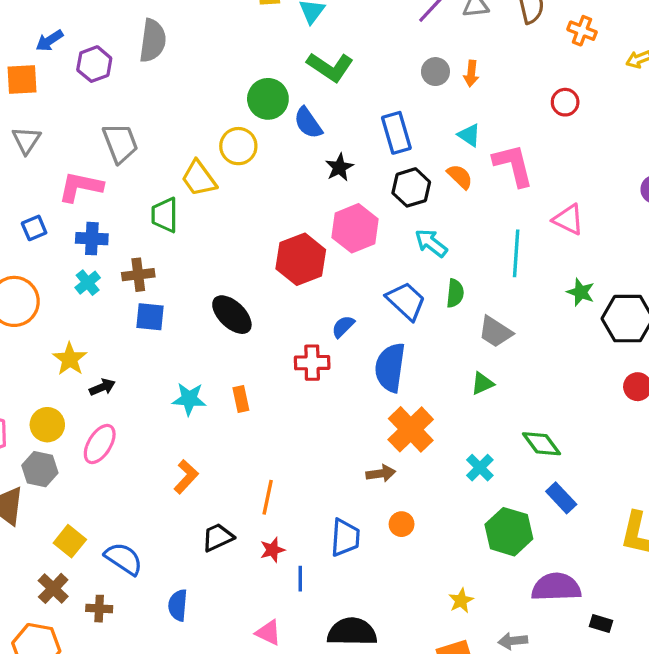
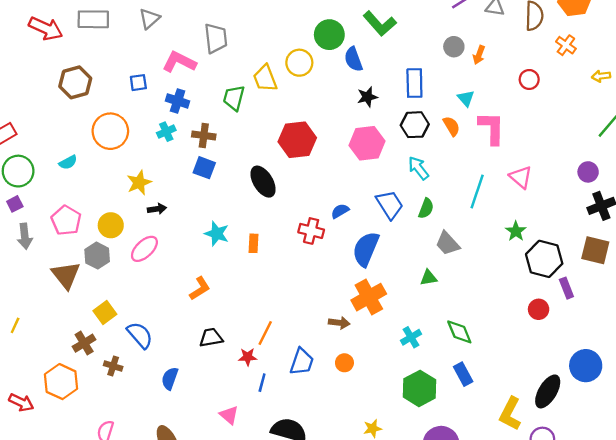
red circle: (565, 102) -> (529, 79), moved
red hexagon: (301, 259) -> (297, 140), moved
orange line: (268, 497) -> (265, 333), moved

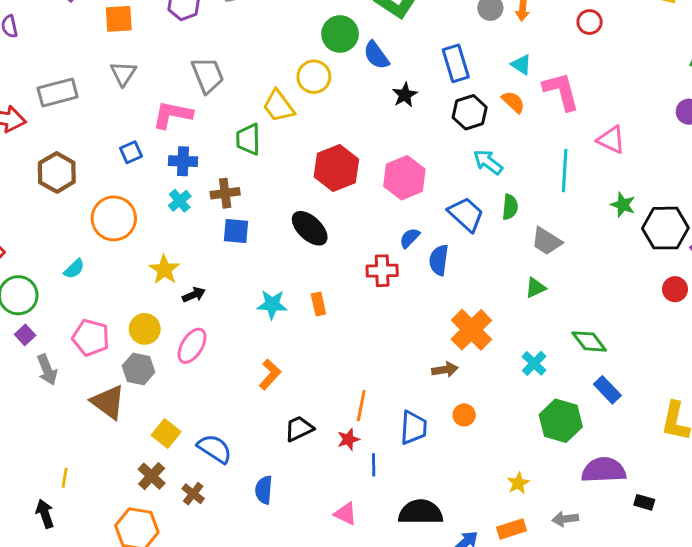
pink hexagon: (367, 143) -> (404, 178), moved
blue semicircle: (366, 249) -> (439, 260), moved, size x0.7
brown cross: (113, 366) -> (193, 494), turned 36

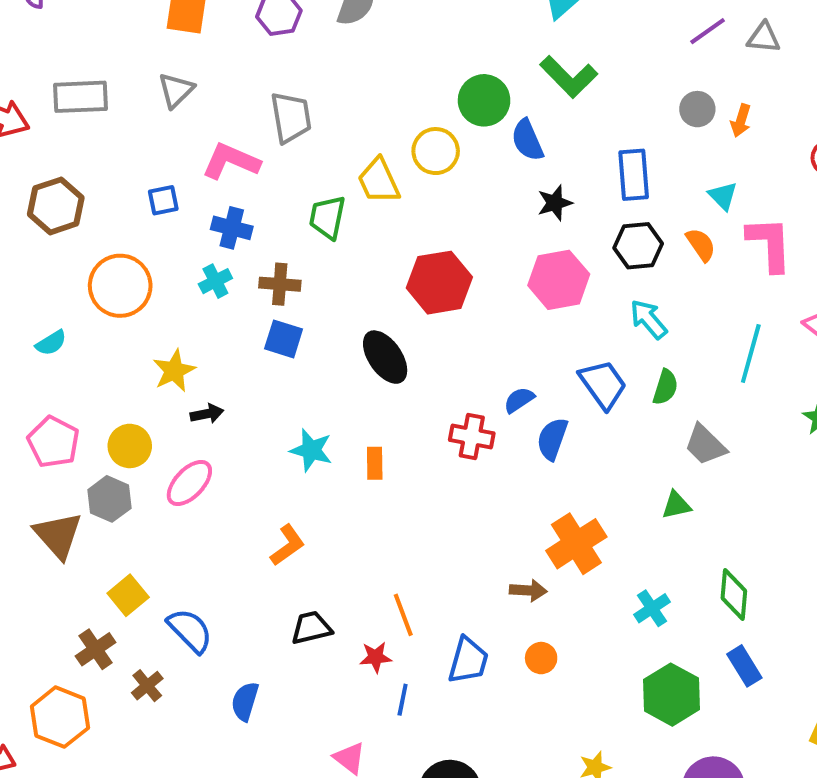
pink hexagon: (404, 178) -> (559, 280), moved
green diamond: (589, 341) -> (734, 594), turned 30
orange line: (361, 406) -> (403, 615), turned -44

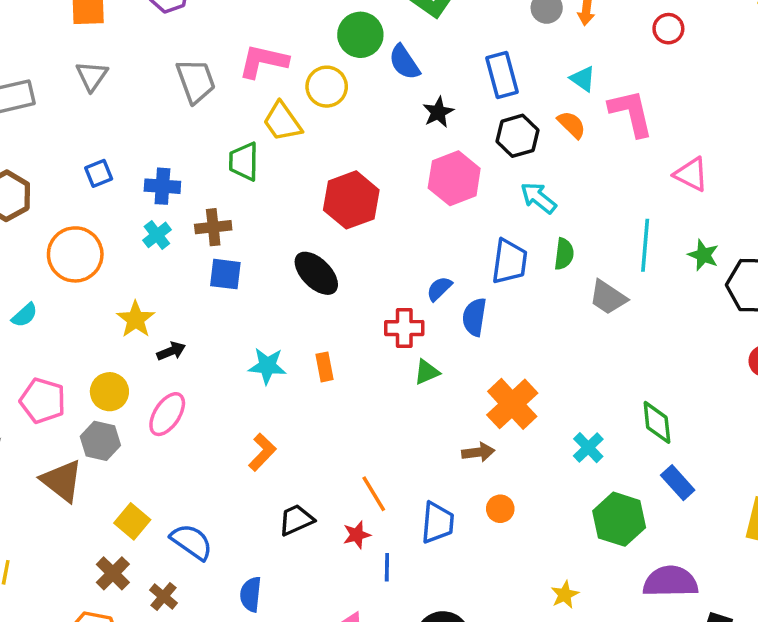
pink L-shape: (231, 161) -> (263, 61), moved
cyan line: (751, 354) -> (645, 245), moved
blue trapezoid: (603, 384) -> (510, 262), turned 54
green triangle: (676, 505) -> (427, 372), moved

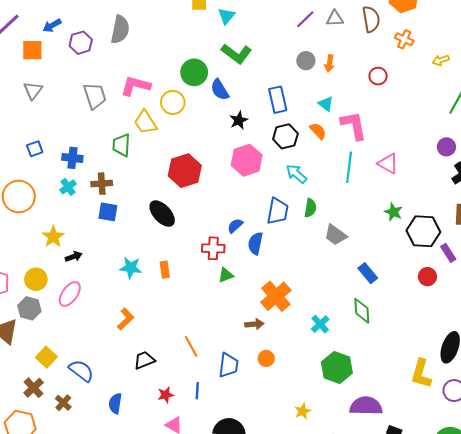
cyan line: (645, 245) -> (349, 167), moved
blue rectangle: (678, 483) -> (368, 273), moved
red star: (357, 535) -> (166, 395), moved

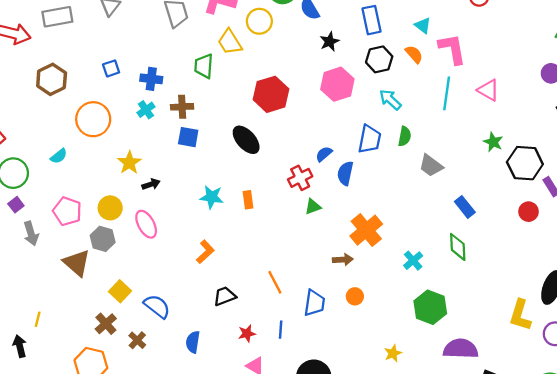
red cross: (213, 248) -> (300, 178), turned -30
pink ellipse: (70, 294) -> (146, 224), turned -65

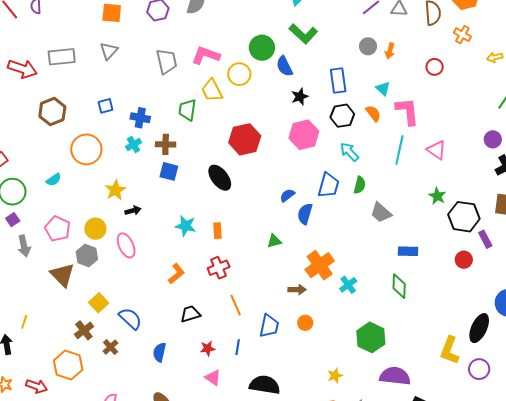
red cross: (300, 178) -> (219, 268), moved
blue rectangle: (465, 207) -> (408, 251), turned -54
cyan cross: (413, 261) -> (348, 285), moved

